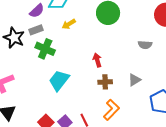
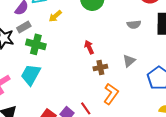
cyan trapezoid: (59, 80) -> (31, 75), moved

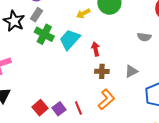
yellow arrow: (55, 16) -> (83, 13), moved
gray rectangle: (24, 27) -> (36, 15), turned -40
cyan trapezoid: (31, 75) -> (70, 40), moved

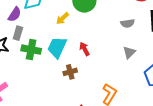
brown cross: (102, 71) -> (70, 72), moved
gray triangle: (131, 71) -> (129, 52), moved

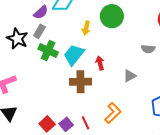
yellow arrow: (62, 18) -> (86, 28), turned -48
gray triangle: (129, 52) -> (130, 76), moved
brown cross: (70, 72) -> (81, 82), size x1.5

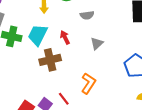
gray semicircle: (148, 49) -> (87, 15), moved

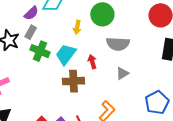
gray semicircle: (87, 15) -> (118, 44), size x1.6

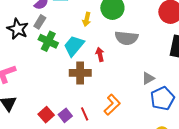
gray triangle: (122, 73) -> (148, 78), moved

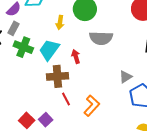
red line: (85, 114) -> (66, 99), moved

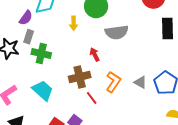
cyan trapezoid: (49, 50) -> (43, 91), moved, turned 105
gray triangle: (126, 77) -> (140, 82), moved, turned -48
orange L-shape: (92, 106) -> (113, 82), moved

